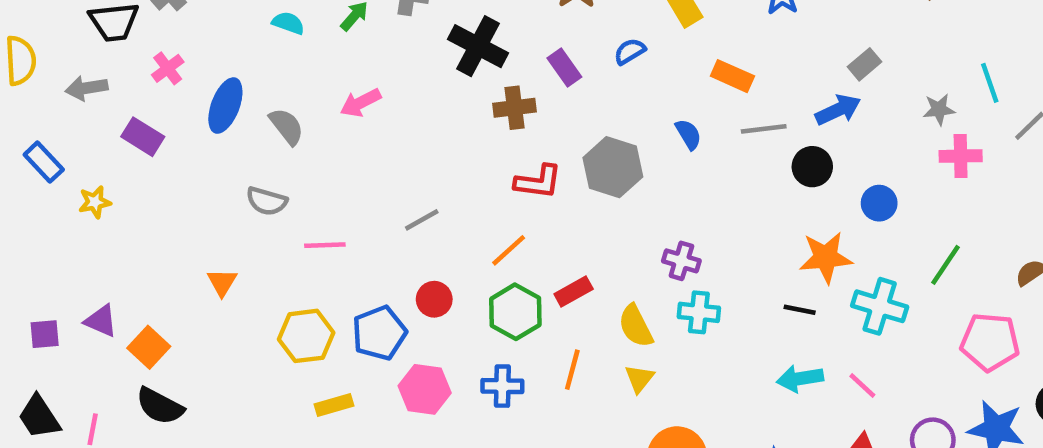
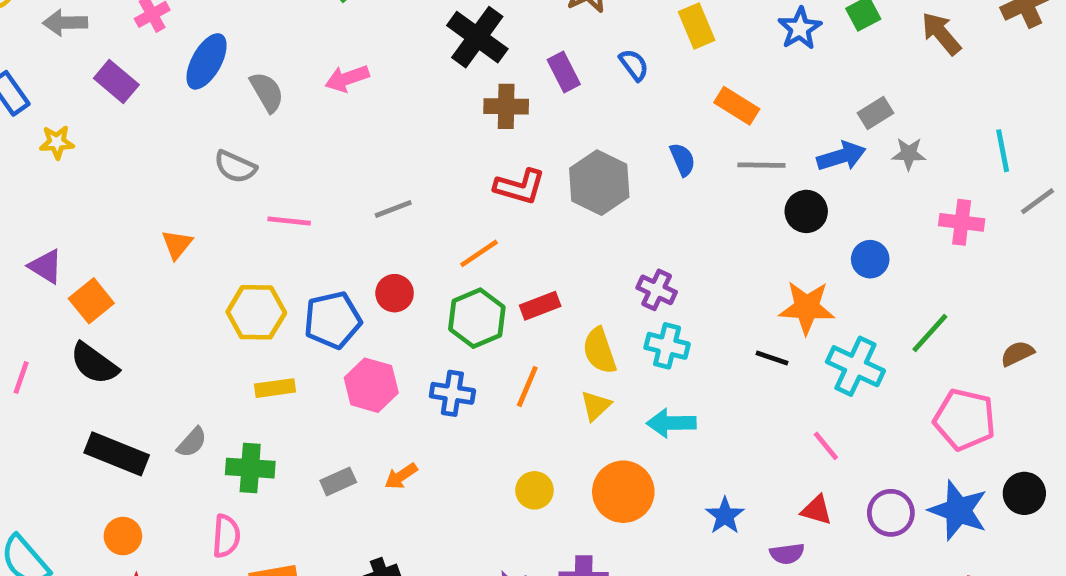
blue semicircle: (630, 51) -> (634, 65), turned 76
gray star: (939, 109) -> (909, 154), moved
cyan arrow: (800, 379) -> (671, 423), moved

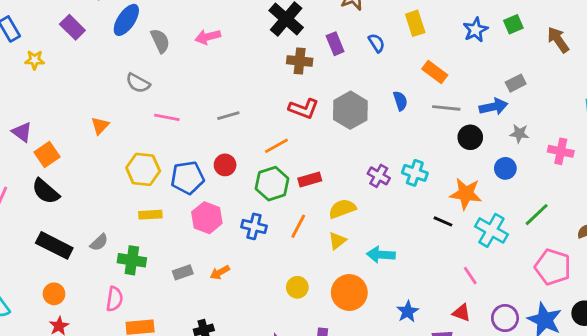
gray star: (909, 154) -> (519, 134), moved
cyan cross: (667, 346) -> (415, 173), moved
yellow semicircle: (600, 351) -> (342, 209), turned 84

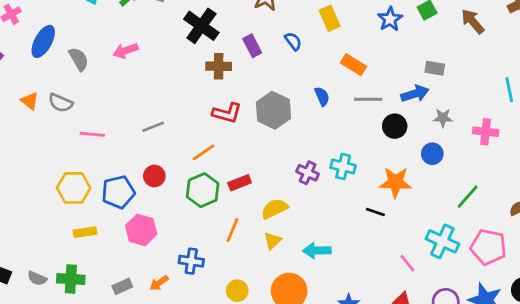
gray rectangle: (516, 83) -> (435, 68), turned 42
orange triangle: (100, 126) -> (30, 101), moved, turned -30
blue cross: (254, 226) -> (191, 261), moved
cyan cross: (491, 230) -> (442, 241), moved
gray semicircle: (99, 242) -> (37, 278), moved, turned 72

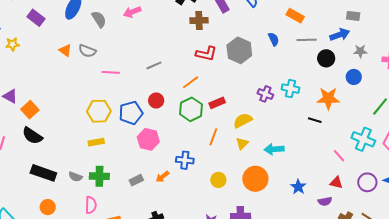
yellow rectangle: (85, 232) -> (96, 142), moved

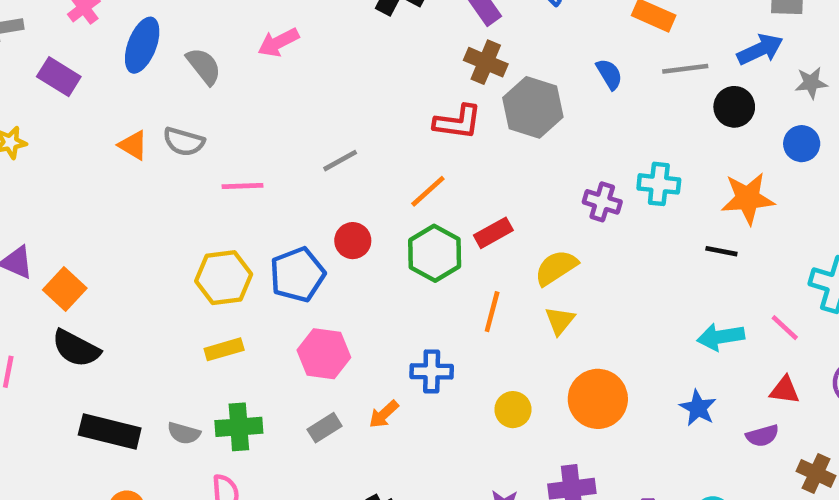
brown cross: (199, 20) -> (486, 62), moved, turned 30
pink hexagon: (148, 139) -> (324, 354), moved
cyan arrow: (274, 149) -> (721, 337), moved

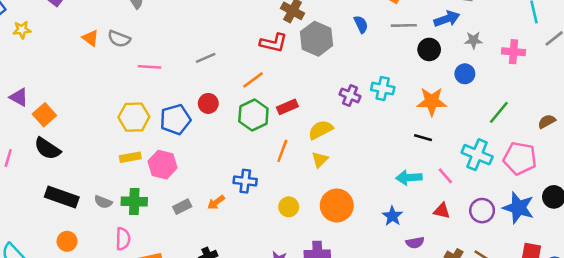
black line: (721, 251) -> (423, 138), moved
pink hexagon: (324, 354) -> (163, 165), moved
purple semicircle: (762, 436) -> (415, 243), moved

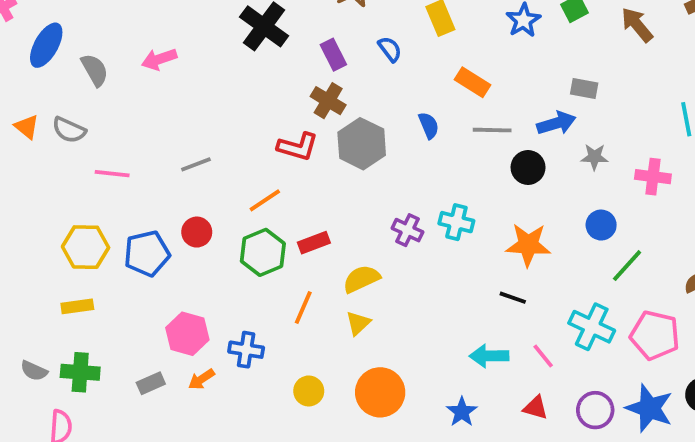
blue circle: (465, 74) -> (601, 225), moved
pink hexagon: (163, 165) -> (187, 334), moved

